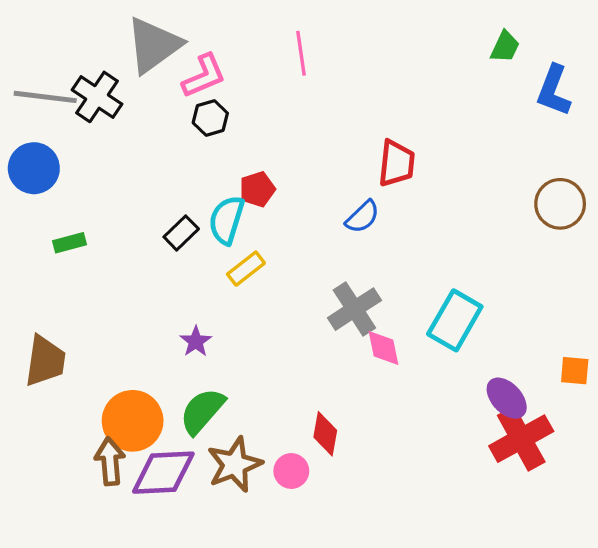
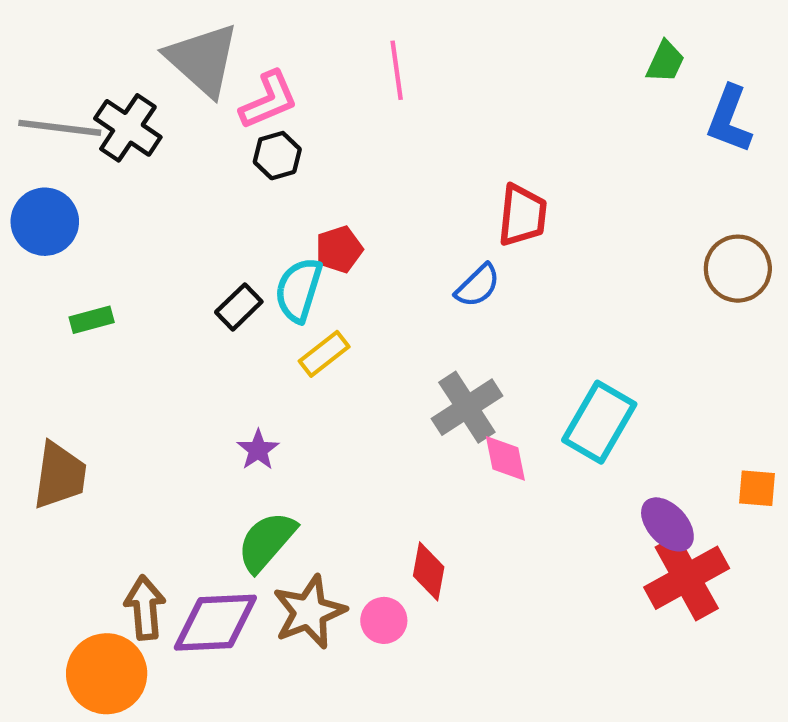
gray triangle: (154, 45) -> (203, 60), turned -42
orange circle: (133, 421) -> (107, 674), moved

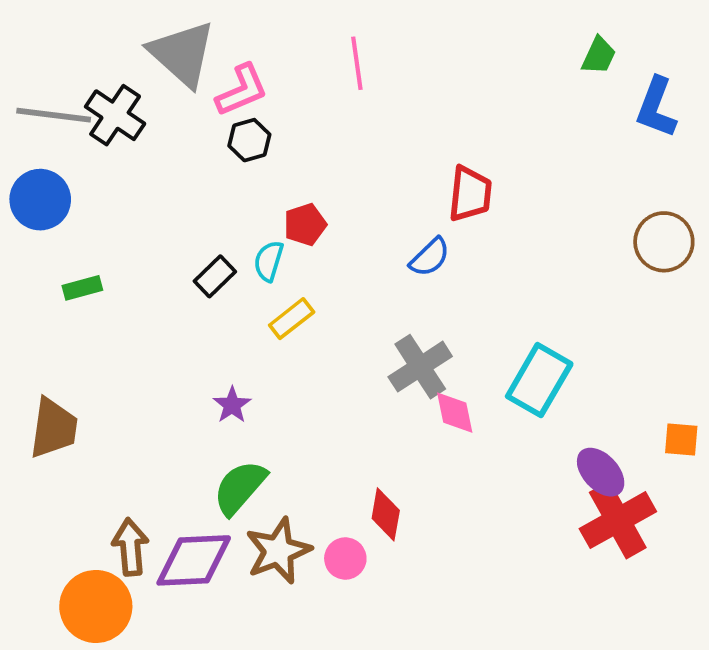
cyan semicircle: (299, 290) -> (269, 261), size x0.7

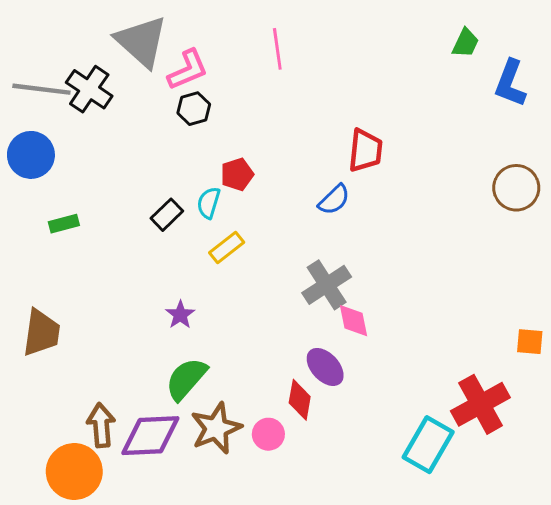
cyan rectangle: (539, 380) -> (428, 445), moved
purple ellipse: (601, 472) -> (325, 367), moved

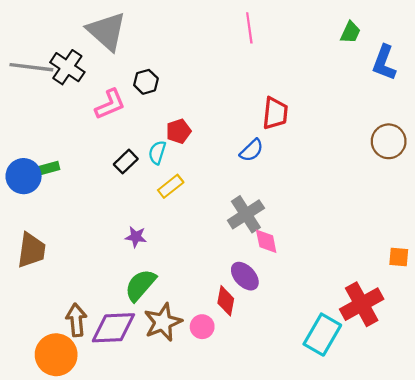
pink line: (277, 49) -> (249, 28), moved
pink L-shape: (188, 70) -> (110, 104), moved
blue circle: (31, 155) -> (24, 176), moved
purple star: (180, 315) -> (136, 237), turned -30

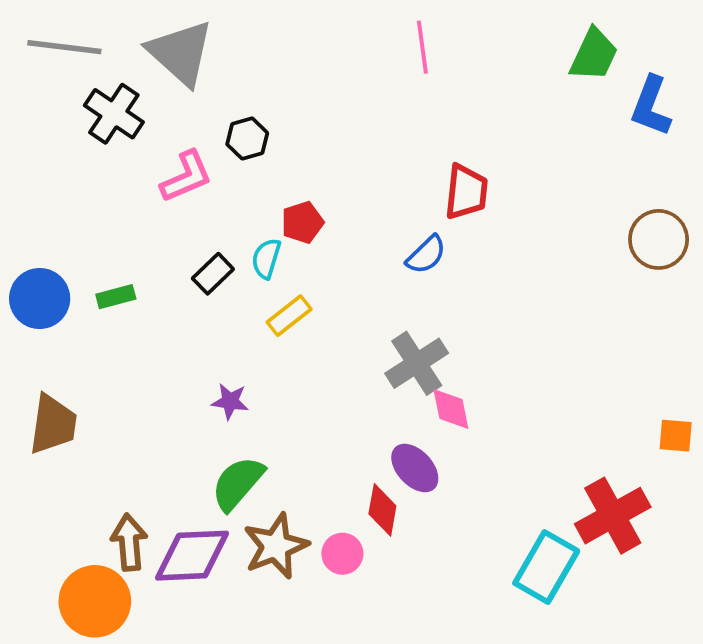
green trapezoid: (350, 32) -> (594, 55), size x1.4
gray line: (31, 67) -> (64, 47), moved
green rectangle: (48, 168) -> (116, 297), moved

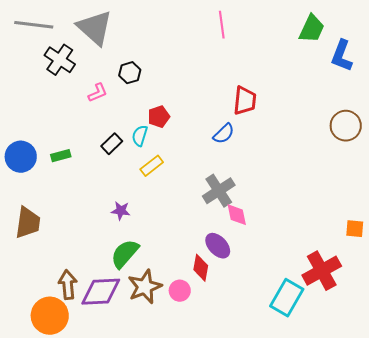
pink L-shape: (186, 177) -> (98, 93), size x0.7

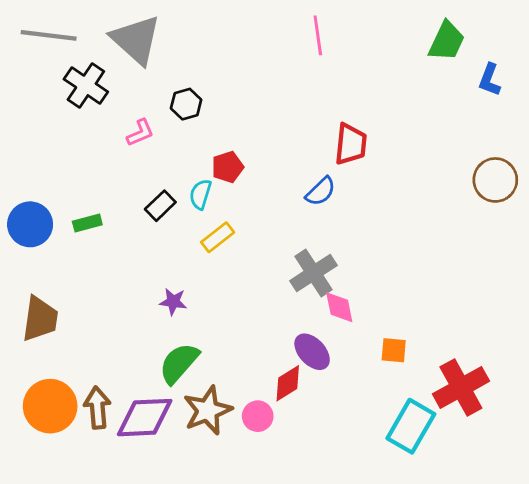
blue L-shape: (342, 56) -> (490, 80), size x0.7
orange square: (355, 229) -> (394, 350), moved
red diamond: (201, 268) -> (288, 383), turned 48
orange circle: (50, 316) -> (50, 406), moved

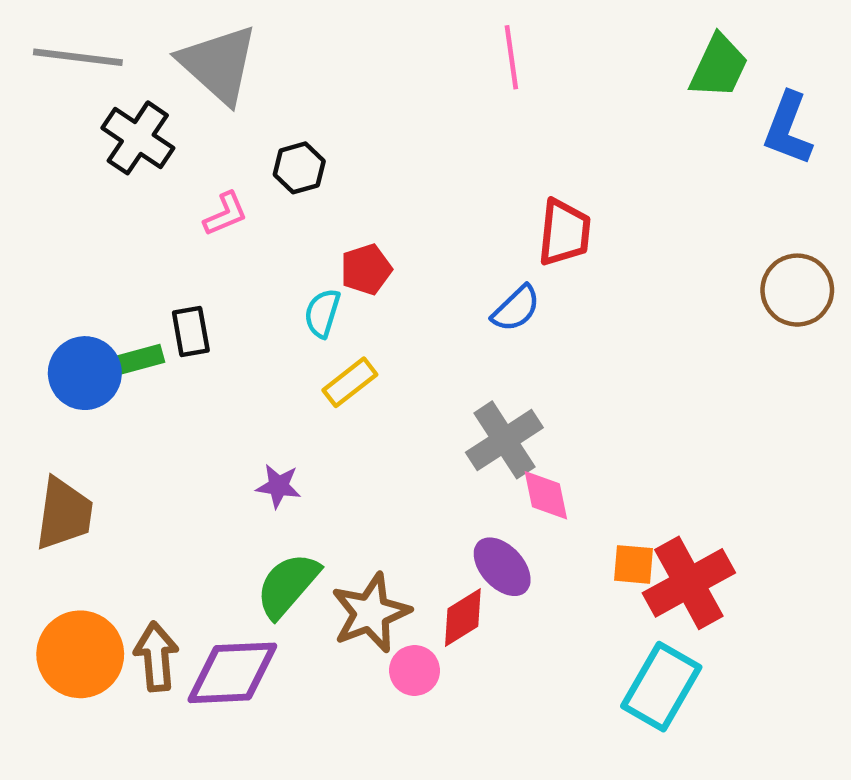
blue L-shape: (490, 80) -> (788, 129), size x1.4
black rectangle: (160, 206) -> (191, 332), moved, turned -56
blue circle: (30, 224) -> (85, 373), moved
red cross: (461, 388) -> (689, 583), moved
brown star: (208, 410) -> (371, 613), moved

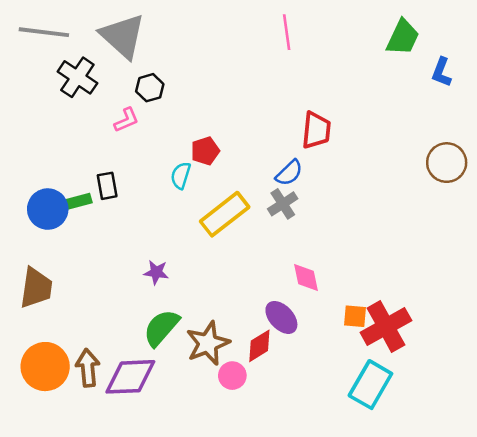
blue L-shape: (788, 129) -> (441, 72), size x0.7
black hexagon: (299, 168) -> (150, 88), moved
yellow rectangle: (350, 382) -> (225, 214), moved, size x1.6
gray cross: (504, 440) -> (283, 204), moved, size x0.7

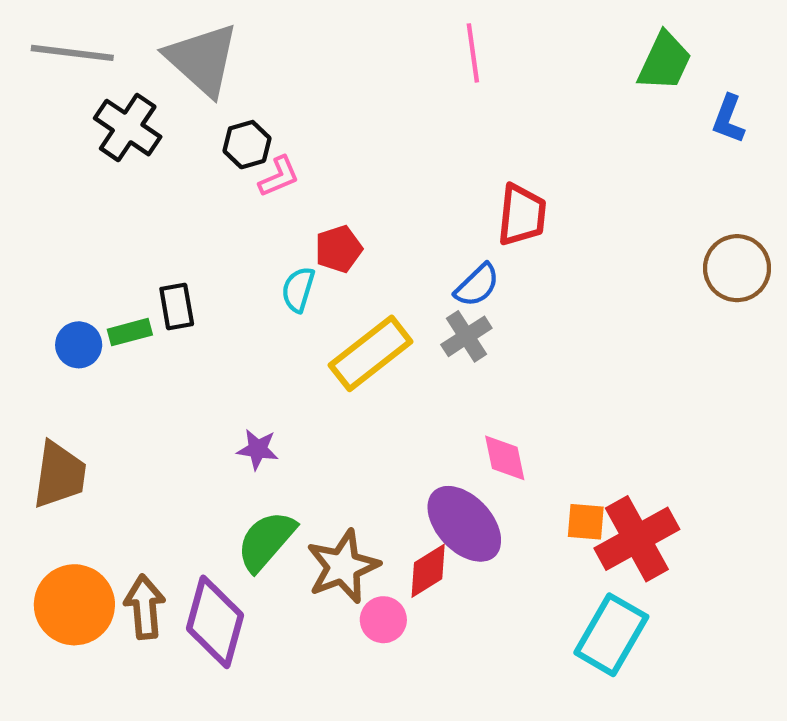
pink L-shape: (126, 120) -> (279, 177), moved
blue circle: (48, 209) -> (79, 345), size x0.7
purple ellipse: (281, 317) -> (464, 524), size x1.4
purple diamond: (130, 377) -> (215, 622), turned -72

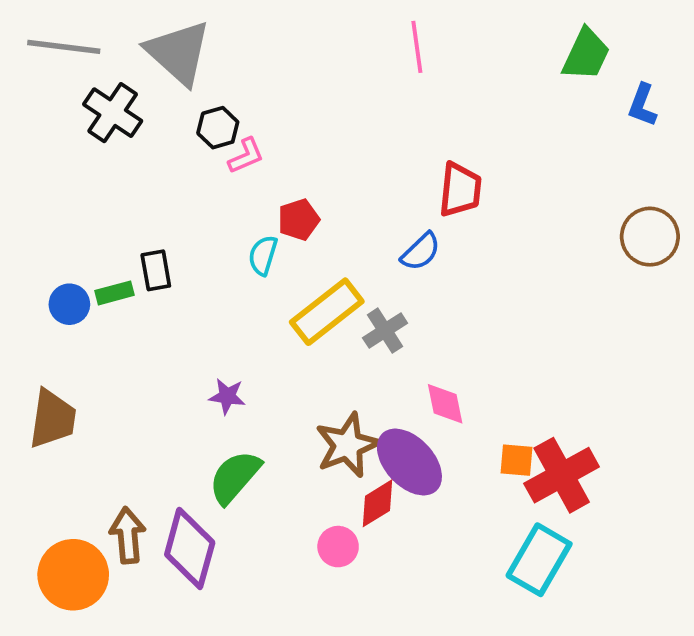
gray cross: (466, 336) -> (385, 331), moved
brown star: (343, 566) -> (347, 445), moved
orange circle: (74, 605) -> (73, 575), moved

